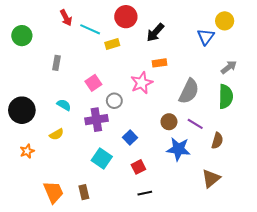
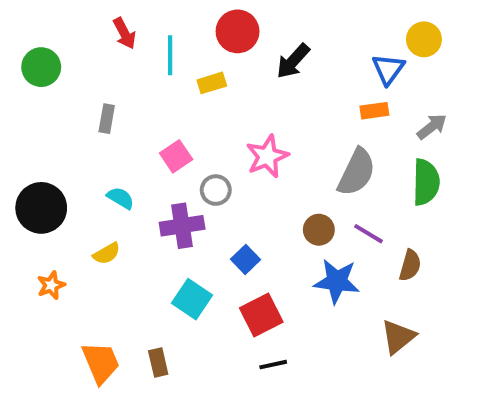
cyan line: (90, 29) -> (170, 55), turned 66
orange rectangle: (159, 63) -> (374, 111), moved
red square: (138, 167) -> (261, 315), size x1.5

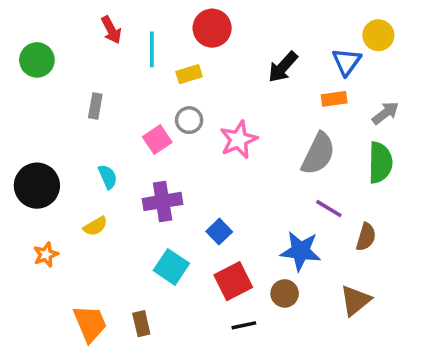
black arrow: (293, 61) -> (283, 67), moved
gray circle: (216, 190) -> (189, 120), moved
cyan semicircle: (121, 198) -> (108, 177), turned 35
brown circle: (319, 230) -> (285, 293), moved

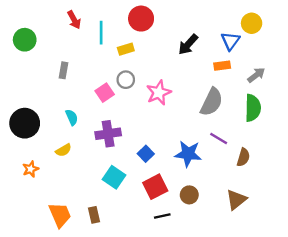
blue star: (301, 251) -> (188, 154), moved

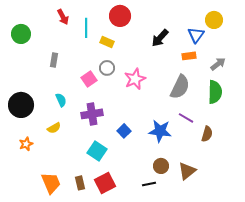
yellow rectangle: (126, 49) -> (107, 42), turned 40
red square: (155, 187) -> (105, 183), moved
brown triangle: (236, 200) -> (187, 171), moved
black line: (162, 216) -> (149, 184), moved

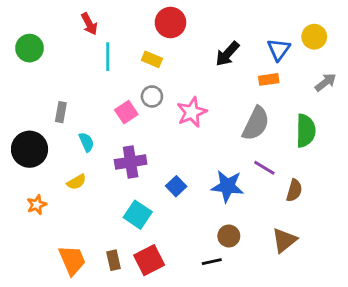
yellow circle: (214, 20) -> (314, 37), moved
cyan line: (86, 28) -> (108, 57), moved
gray rectangle: (54, 60) -> (61, 112), moved
gray arrow: (218, 64) -> (326, 82), moved
brown triangle: (187, 171) -> (284, 240), moved

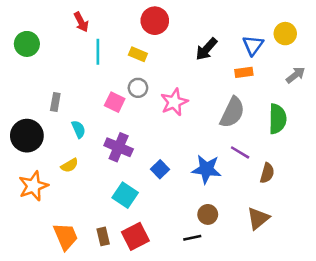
pink square: (126, 112) -> (115, 102), turned -30
purple cross: (131, 162) -> (119, 147), turned 32
orange star: (37, 205) -> (33, 186), size x1.6

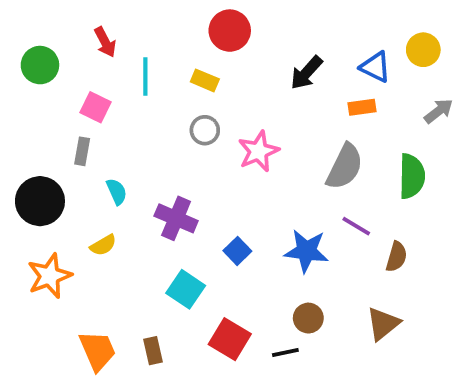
red arrow: (81, 22) -> (105, 42), moved
blue triangle: (253, 45) -> (375, 67), turned -40
pink square: (115, 102) -> (96, 107), moved
red square: (135, 236) -> (230, 339), moved, turned -32

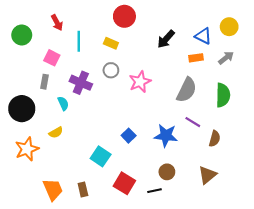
gray arrow: (439, 111) -> (226, 58), moved
purple cross: (176, 218) -> (81, 83), moved

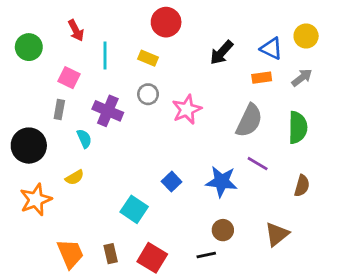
brown semicircle: (215, 139) -> (302, 186), moved
red square: (124, 183) -> (152, 258), moved

